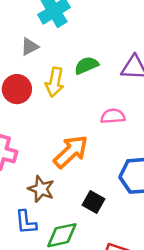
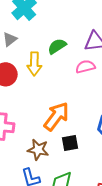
pink semicircle: (113, 116) -> (85, 67), moved
black square: (94, 202) -> (70, 143), moved, turned -30

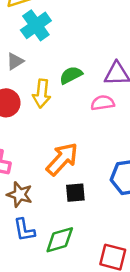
brown star: (38, 150) -> (20, 195), moved

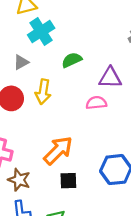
green semicircle: (71, 75) -> (72, 60), moved

